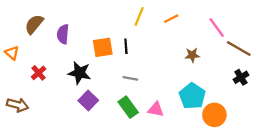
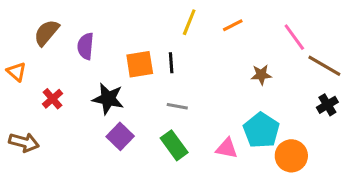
pink triangle: (156, 109) -> (227, 148), moved

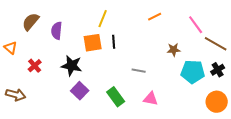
yellow line: (189, 22) -> (103, 19), moved
gray line: (177, 106) -> (139, 71), moved
cyan pentagon: (261, 130) -> (193, 72), moved, turned -30
orange circle: (291, 156) -> (217, 102), moved

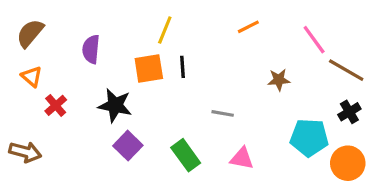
brown semicircle: (31, 22) -> (30, 33), moved
orange triangle: (11, 48) -> (32, 77), moved
cyan pentagon: (193, 72) -> (309, 138), moved

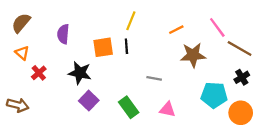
orange line: (248, 27) -> (176, 30), moved
yellow line: (165, 30) -> (131, 21), moved
brown star: (279, 80) -> (193, 55), size x1.6

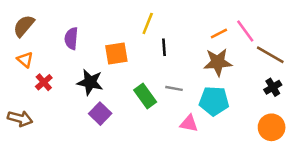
orange line: (176, 30) -> (219, 33), moved
black line: (126, 46) -> (164, 47), moved
cyan pentagon: (214, 95) -> (214, 101), moved
green rectangle: (129, 107) -> (145, 96), moved

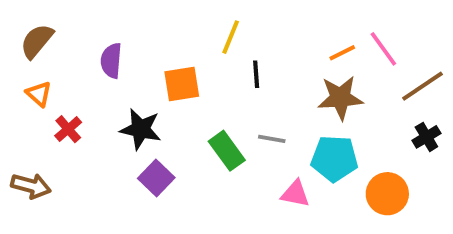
brown line: (270, 55) -> (423, 86), turned -64
orange circle: (272, 127) -> (387, 194), moved

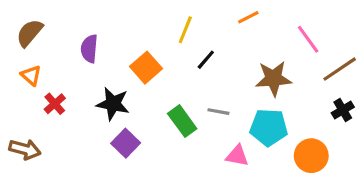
orange line: (342, 53) -> (248, 17), moved
black line: (256, 74) -> (206, 60), turned 45
orange square: (182, 84) -> (146, 68), turned -32

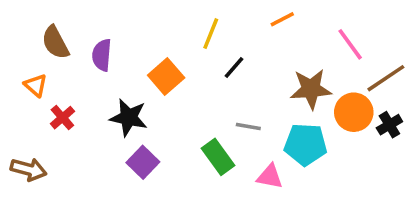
brown semicircle: (30, 33) -> (55, 42), moved, turned -68
green rectangle: (182, 121) -> (218, 157), moved
orange circle: (311, 156) -> (354, 112), moved

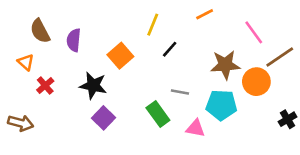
black cross: (389, 125) -> (287, 119), moved

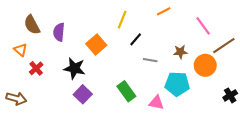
brown star: (225, 65) -> (180, 52), size x0.6
gray line: (180, 92) -> (150, 60), moved

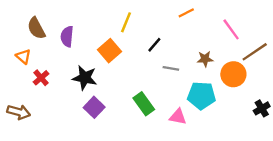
yellow line: (122, 20) -> (126, 22), moved

